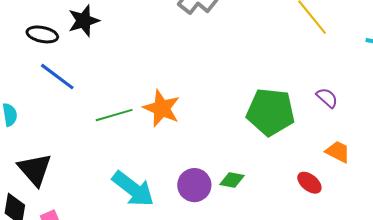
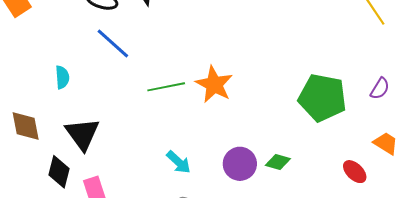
purple semicircle: (327, 98) -> (380, 89), turned 75
cyan arrow: (133, 189) -> (179, 162), size x0.6

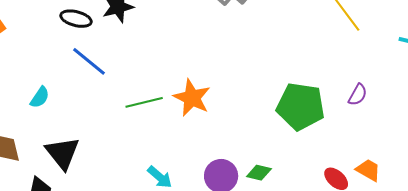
cyan semicircle: (62, 77) -> (40, 97), turned 40
orange trapezoid: (386, 143) -> (368, 170), moved

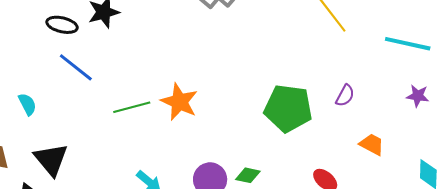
cyan semicircle: (40, 97) -> (27, 104), turned -60
orange trapezoid: (368, 170) -> (372, 144), moved

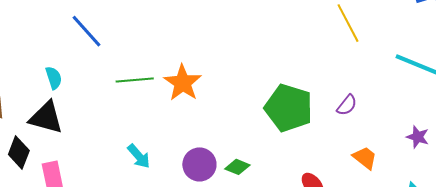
purple star: (418, 96) -> (418, 137), moved
cyan semicircle: (27, 104) -> (54, 78), moved
black triangle: (51, 160) -> (46, 118), turned -45

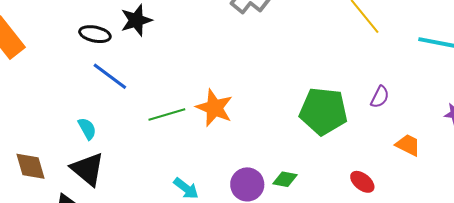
black triangle: (46, 118) -> (88, 169), turned 36

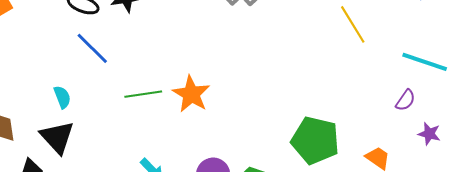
purple semicircle: (380, 97) -> (405, 100), moved
green pentagon: (323, 111) -> (315, 140), moved

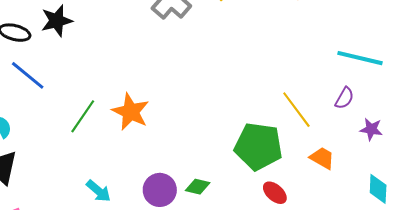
yellow line: (353, 24) -> (296, 110), moved
green line: (143, 94) -> (83, 116), turned -42

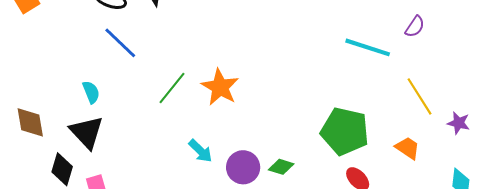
cyan line: (360, 58) -> (368, 47), moved
purple semicircle: (344, 98) -> (415, 27), moved
yellow line: (296, 110) -> (420, 96), moved
cyan arrow: (98, 191) -> (200, 151), moved

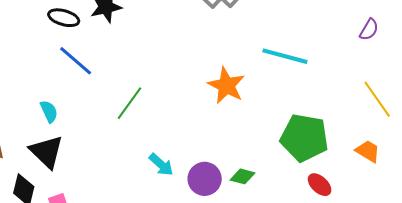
cyan line: (368, 47) -> (285, 56), moved
orange star: (220, 87) -> (226, 86), moved

